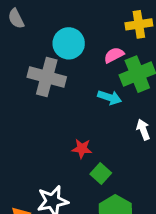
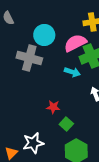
pink semicircle: (114, 55) -> (75, 43), size x1.6

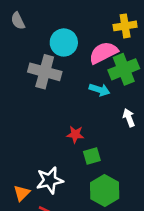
green square: (66, 124) -> (92, 156), turned 32

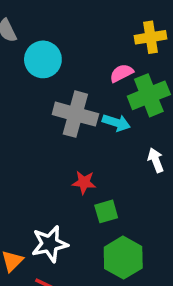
cyan circle: (64, 42) -> (43, 59), moved
pink semicircle: (103, 53) -> (122, 73), size x0.6
gray cross: (45, 72) -> (75, 114), moved

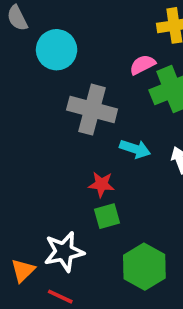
cyan arrow: (116, 123) -> (135, 149), moved
green square: (106, 211) -> (107, 216), moved

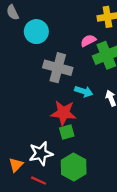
red star: (101, 184) -> (63, 113), size x1.6
green hexagon: (144, 267) -> (74, 167), moved

